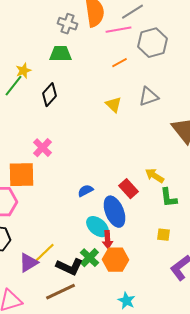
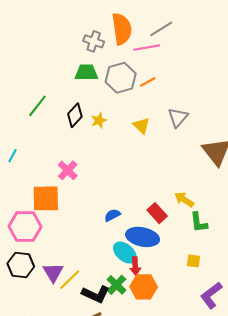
gray hexagon: (152, 43) -> (121, 78), moved
yellow star: (24, 71) -> (99, 120), moved
gray triangle: (148, 97) -> (178, 117), turned -30
blue ellipse: (114, 212) -> (143, 237), turned -56
purple triangle: (28, 263) -> (53, 272), moved, turned -30

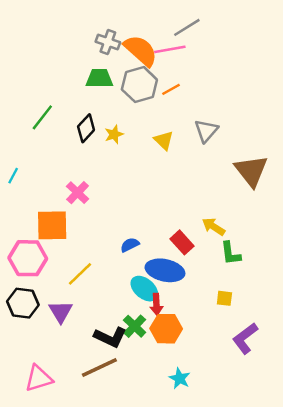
orange semicircle: (122, 29) -> (141, 51), moved, turned -40
yellow line: (70, 280) -> (80, 274), moved

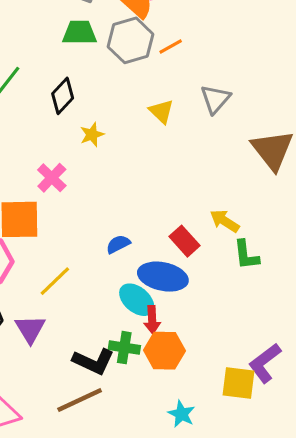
yellow star: (114, 134) -> (92, 135), moved
yellow square: (224, 298) -> (239, 383), moved, size x1.6
green cross: (135, 326) -> (124, 348), turned -35

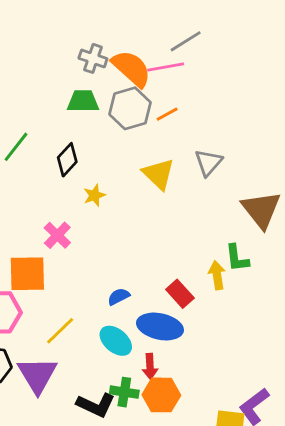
yellow triangle: (161, 111) -> (159, 174), size x1.4
yellow arrow: (225, 221) -> (217, 275), turned 48
green L-shape: (246, 255) -> (237, 258), moved
cyan ellipse: (137, 300) -> (116, 341), moved
purple triangle: (30, 329) -> (37, 375), size x1.4

